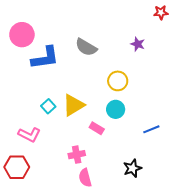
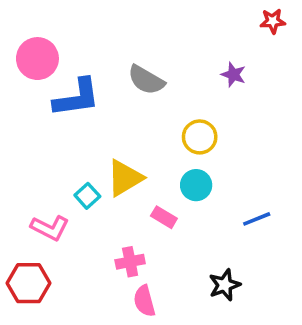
cyan square: (48, 106) -> (87, 196), moved

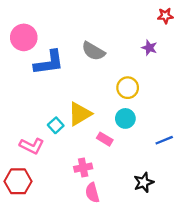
red star: (273, 21) -> (165, 16), moved

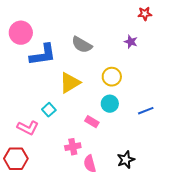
yellow triangle: (80, 114) -> (70, 83), moved
blue line: (164, 140) -> (146, 111), moved
pink semicircle: (92, 193) -> (90, 164), moved

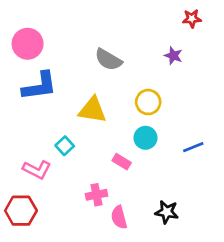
blue L-shape: (43, 55) -> (39, 86), moved
yellow triangle: (70, 83) -> (92, 110), turned 40
black star: (126, 160) -> (167, 212), turned 30

